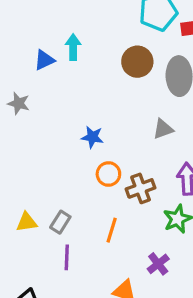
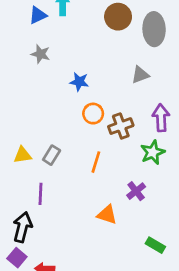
gray star: (19, 103) -> (41, 54), moved
purple line: (67, 257) -> (41, 194), moved

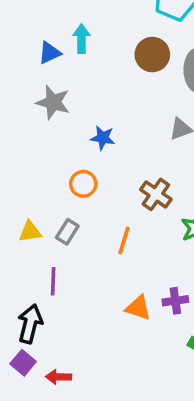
gray star: (41, 54) -> (53, 102), size x1.4
orange circle: (93, 114) -> (83, 184), moved
brown cross: (121, 126) -> (156, 194), turned -35
purple cross: (136, 191) -> (175, 301), moved, turned 30

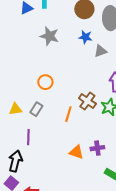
gray star: (53, 102) -> (49, 36), moved
blue star: (103, 138) -> (85, 37), moved
brown cross: (156, 194) -> (87, 101), moved

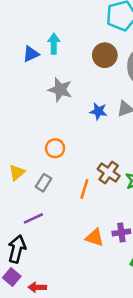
blue star: (85, 37) -> (98, 111), moved
yellow triangle: (15, 109) -> (17, 173), moved, turned -32
purple line: (28, 137) -> (33, 218), turned 63

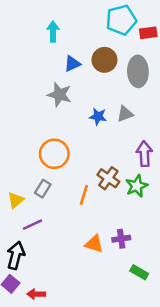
cyan arrow: (54, 44) -> (53, 32), moved
blue triangle: (31, 54) -> (72, 64), moved
orange circle: (55, 148) -> (54, 154), size x1.5
yellow triangle: (17, 173) -> (16, 200), moved

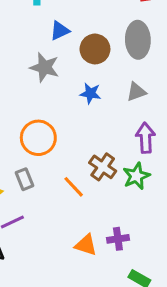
brown circle: (104, 60) -> (95, 49), moved
gray triangle: (125, 114) -> (136, 92), moved
gray rectangle: (43, 189) -> (25, 179), turned -54
orange line: (84, 195) -> (74, 187), turned -60

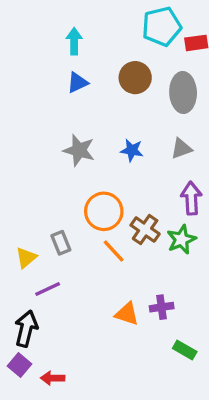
blue triangle: (60, 31) -> (77, 83), moved
brown circle: (95, 49) -> (135, 78), moved
gray star: (44, 67) -> (79, 150), moved
orange circle: (38, 138) -> (104, 211), moved

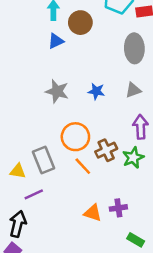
brown circle: (135, 78) -> (80, 23), moved
brown cross: (145, 230) -> (106, 150), turned 30
gray rectangle: (61, 243) -> (44, 160), size x1.5
yellow triangle: (26, 258) -> (18, 171), turned 49

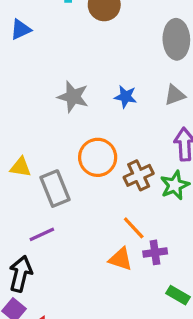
blue triangle: (56, 41) -> (21, 29), moved
orange line: (83, 166) -> (134, 228), moved
yellow triangle: (18, 171) -> (21, 167), moved

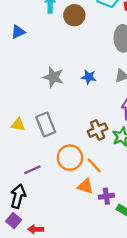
orange circle: (98, 157) -> (70, 158), moved
gray rectangle: (55, 189) -> (46, 124), moved
purple cross: (155, 252) -> (106, 196), moved

